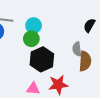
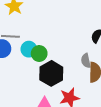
cyan circle: (34, 26) -> (29, 49), moved

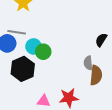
black hexagon: (51, 73) -> (23, 69), moved

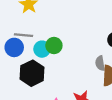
green circle: (43, 52) -> (54, 46), moved

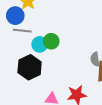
blue circle: (14, 47) -> (15, 16), moved

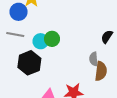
gray line: (22, 31) -> (15, 35), moved

